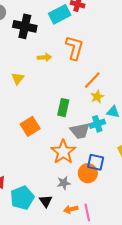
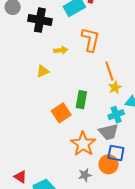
yellow triangle: (18, 79) -> (43, 71), moved, turned 32
orange line: (92, 80) -> (109, 71), turned -60
orange square: (30, 126) -> (61, 113), moved
gray trapezoid: (80, 131) -> (109, 132), moved

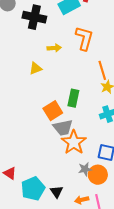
gray trapezoid: (109, 132) -> (63, 128), moved
orange circle: (109, 164) -> (98, 175), moved
gray star: (85, 175) -> (85, 169), moved

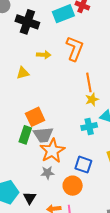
green rectangle: (73, 98) -> (25, 135), moved
gray star: (85, 169) -> (47, 173), moved

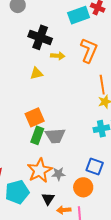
black cross: (27, 22) -> (40, 37), moved
orange square: (35, 117) -> (35, 117), moved
orange star: (52, 151) -> (40, 170), moved
black triangle: (30, 198) -> (48, 199), moved

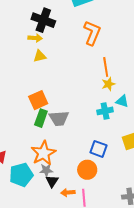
yellow arrow: (58, 56) -> (35, 38), moved
gray star: (58, 174) -> (46, 170), moved

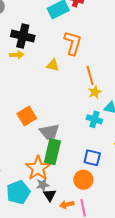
yellow triangle: (40, 56) -> (53, 65), moved, turned 32
cyan cross: (105, 111) -> (94, 119), turned 35
green rectangle: (41, 118) -> (52, 152), moved, size x1.4

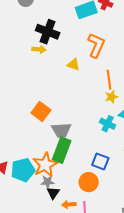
orange square: (27, 116) -> (41, 111), turned -30
cyan pentagon: (18, 192) -> (23, 170), moved

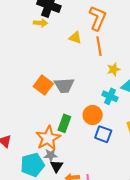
orange line: (109, 80) -> (99, 46), moved
gray trapezoid: (61, 130) -> (64, 85), moved
green rectangle: (62, 150) -> (64, 123), size x0.7
cyan pentagon: (23, 170) -> (33, 165), moved
orange circle: (89, 182) -> (93, 115), moved

